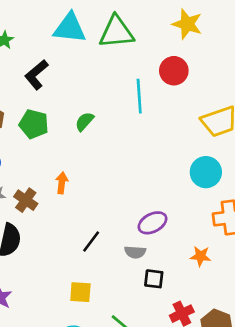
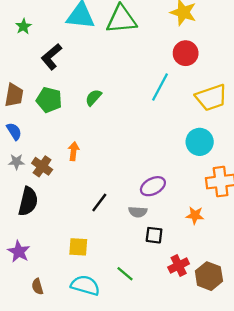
red circle: (174, 71) -> (186, 53), moved
cyan line: (139, 96) -> (160, 87), moved, turned 32
yellow square: (80, 292) -> (78, 247), moved

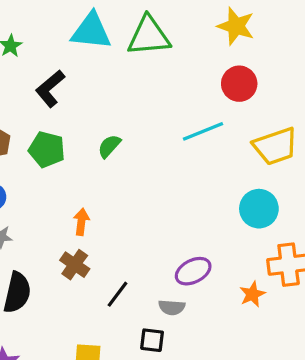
cyan line: (160, 87) -> (203, 131), turned 40
brown cross: (42, 166) -> (75, 265), moved
orange star: (195, 215) -> (252, 294), moved, turned -30
black square: (154, 235) -> (152, 340), moved

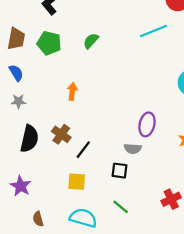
brown cross: (75, 265) -> (61, 134), moved
purple ellipse: (193, 271) -> (147, 124), turned -50
black line: (117, 294) -> (83, 150), moved

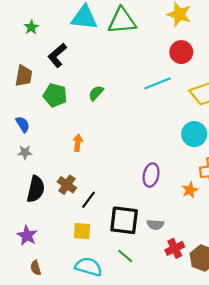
brown trapezoid: (16, 39) -> (24, 76), moved
gray semicircle: (133, 149) -> (155, 225), moved
black square: (120, 171) -> (124, 220), size x1.8
brown semicircle: (38, 219) -> (36, 268), moved

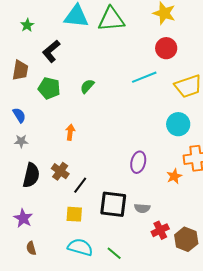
green line: (125, 256) -> (114, 253), moved

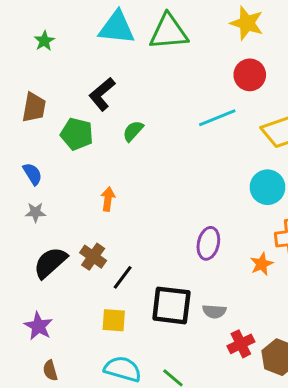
black L-shape: (51, 51) -> (102, 94), moved
black semicircle: (31, 175) -> (50, 263), turned -145

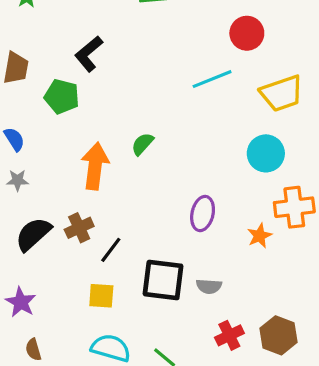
green semicircle: (133, 131) -> (142, 144), moved
orange arrow: (108, 199) -> (95, 166), size x1.8
brown cross: (93, 257) -> (79, 228), turned 30
red cross: (241, 344) -> (229, 335), moved

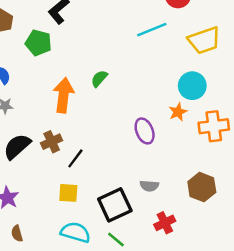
purple ellipse: (203, 214) -> (145, 131), turned -35
orange star: (260, 236) -> (178, 112), moved
black square: (163, 280) -> (115, 205), moved, turned -32
brown hexagon: (278, 335) -> (202, 187), moved

